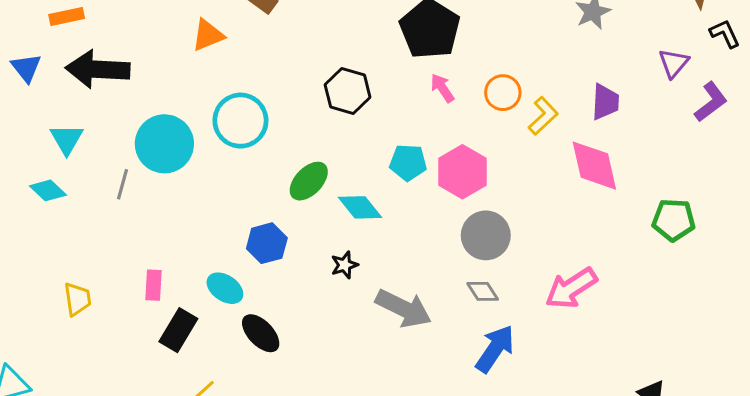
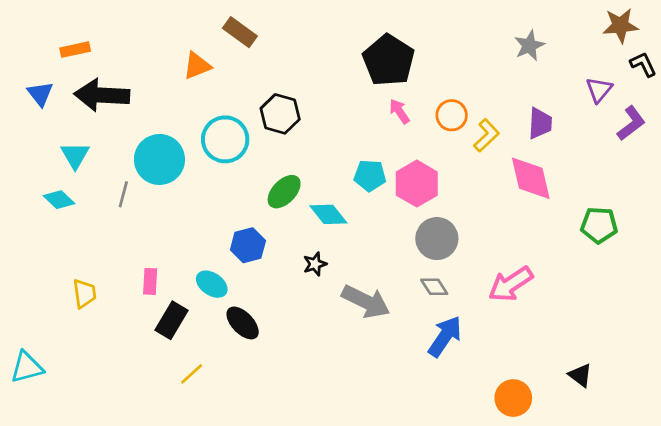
black hexagon: (348, 91) -> (280, 114), moved

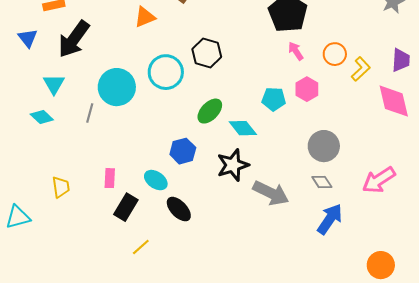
black arrow: (102, 95) -> (74, 39), turned -57
pink hexagon: (417, 184) -> (307, 89), moved, size x0.7
black star: (315, 264) -> (233, 165), size x1.8
cyan triangle: (27, 367) -> (18, 217), moved

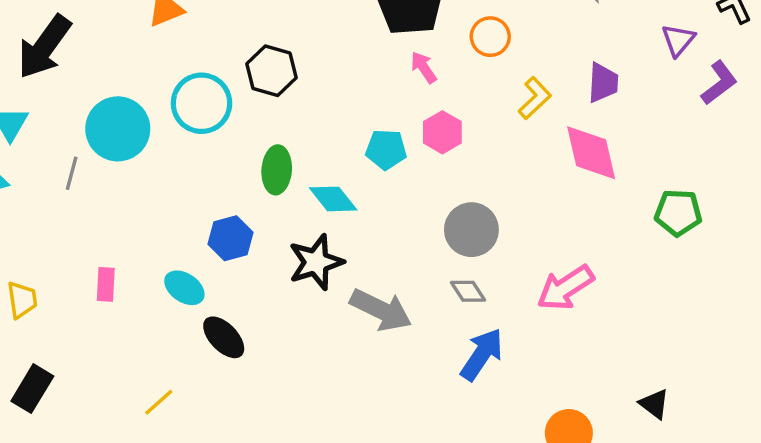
orange circle: (335, 54) -> (490, 37), moved
green ellipse: (210, 111) -> (277, 170), turned -40
black rectangle: (126, 207) -> (32, 389), moved

